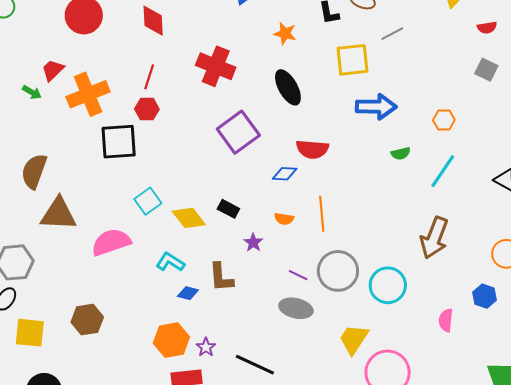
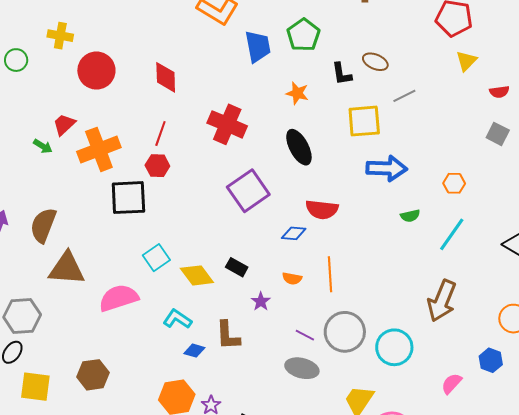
pink semicircle: (446, 320) -> (451, 384), turned 35

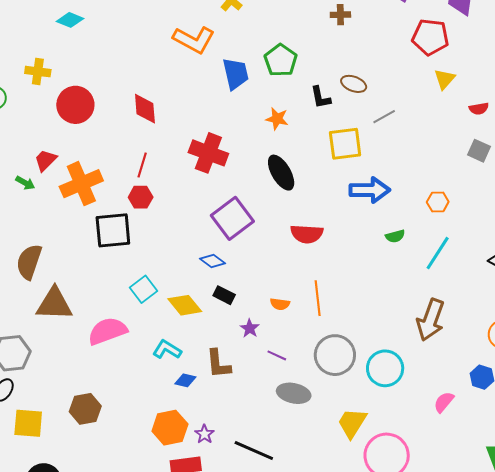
blue diamond: (294, 233) -> (213, 261), moved, turned 35
purple line: (305, 335) -> (277, 355), moved

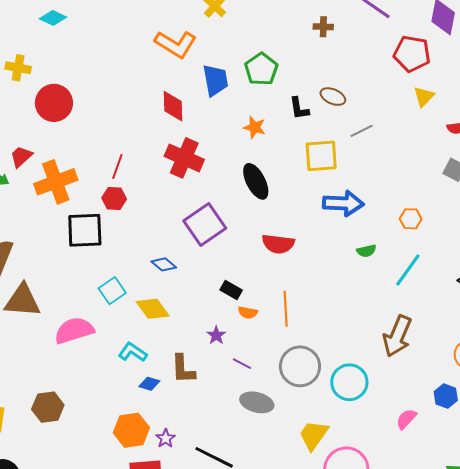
red diamond: (145, 109) -> (173, 106), moved
blue diamond: (213, 261) -> (164, 264), moved
black rectangle: (224, 295) -> (231, 290), moved

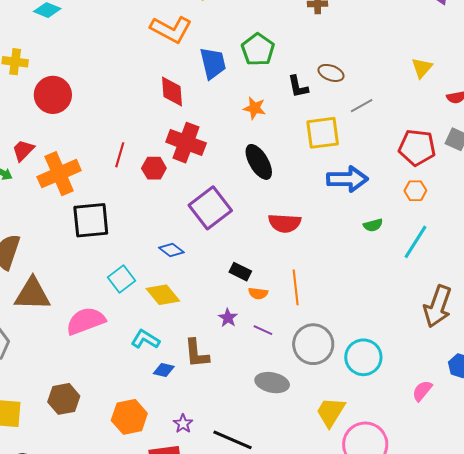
red pentagon: (412, 54) -> (417, 147), moved
red hexagon: (114, 199) -> (154, 168), moved
brown arrow: (397, 336) -> (438, 306), moved
purple line: (242, 364) -> (263, 330), moved
orange hexagon: (131, 430) -> (129, 417), moved

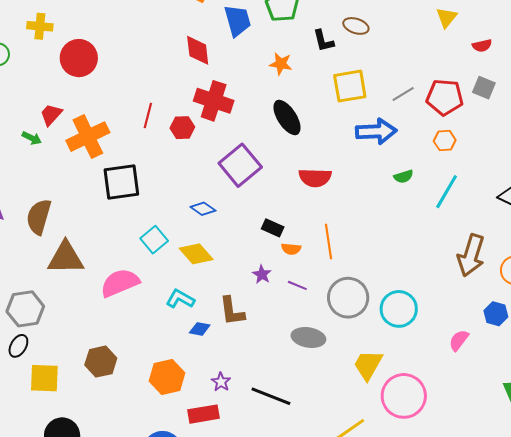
gray line: (362, 106) -> (403, 94), moved

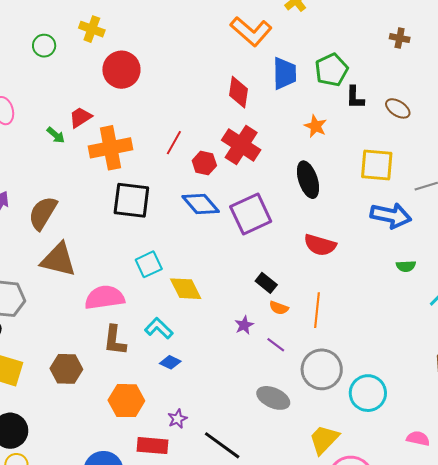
black L-shape: (323, 41) -> (355, 97), moved
blue diamond: (203, 209) -> (201, 204), moved, size x1.5
brown L-shape: (232, 311) -> (115, 340), moved
pink semicircle: (459, 340) -> (418, 438), turned 50

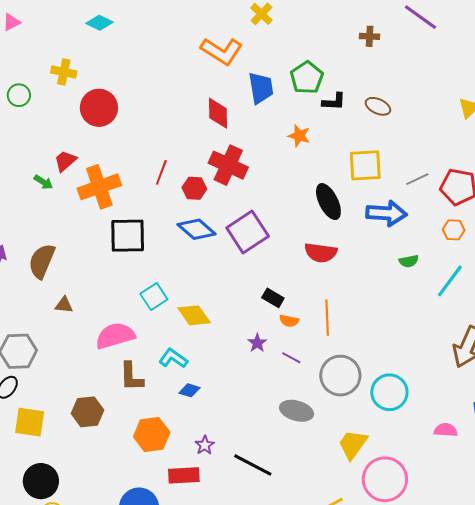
black L-shape: (355, 97) -> (334, 102), turned -80
black ellipse: (308, 180) -> (328, 202), moved
brown triangle: (58, 260) -> (64, 305), size x0.5

